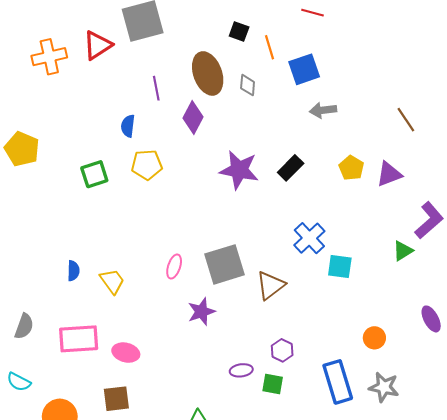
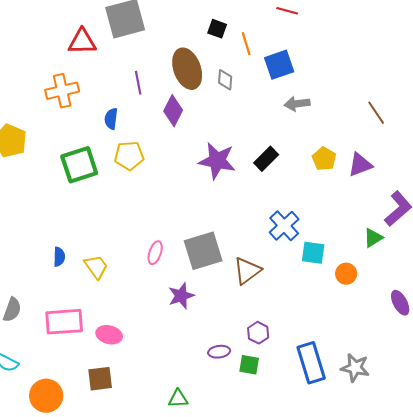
red triangle: (98, 45) -> (82, 42), turned 32
orange cross: (49, 57) -> (62, 91), moved
green square: (94, 174) -> (79, 165), size x1.4
orange circle: (374, 338) -> (346, 274), moved

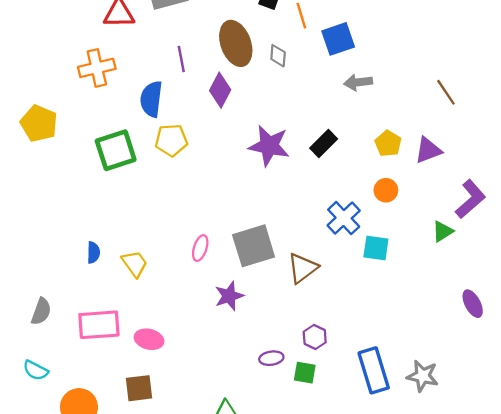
blue semicircle: (111, 119) -> (151, 99), size x1.5
orange circle: (346, 274) -> (386, 190), moved

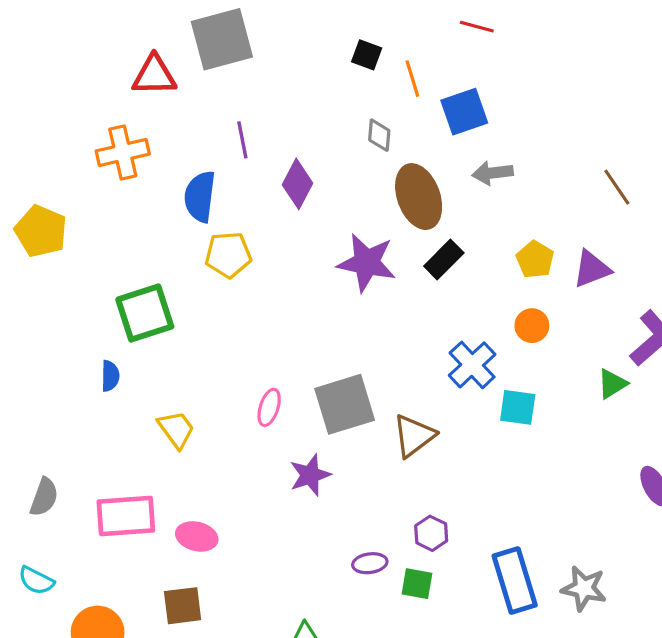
brown ellipse: (236, 43) -> (419, 197), moved
green square: (116, 150) -> (145, 313), moved
blue semicircle: (93, 252) -> (110, 376), moved

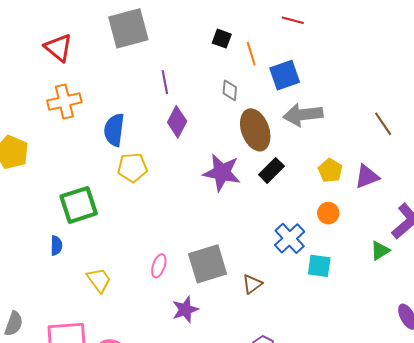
red triangle: (154, 75) -> (58, 48), moved, turned 40
purple line: (242, 140) -> (165, 82), moved
gray arrow: (493, 173) -> (303, 115), size x1.5
brown triangle: (414, 436) -> (252, 284), size x0.7

